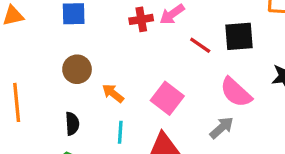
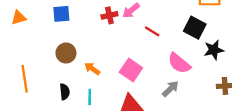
black square: (239, 36) -> (195, 28), moved, turned 35
cyan line: (120, 132) -> (90, 97), moved

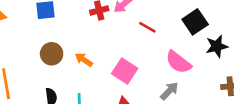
black square: (195, 28) -> (195, 22), turned 30
orange arrow: (92, 69) -> (84, 60), moved

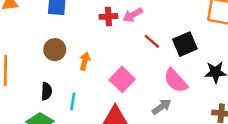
black square: (195, 22) -> (185, 44), moved
orange arrow: (84, 60) -> (85, 61), turned 60

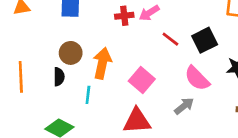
orange arrow: (85, 61) -> (102, 63), size x1.6
black semicircle: (46, 91) -> (59, 77), moved
cyan line: (73, 101) -> (88, 95), moved

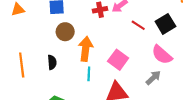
brown circle: (71, 53) -> (65, 32), moved
cyan line: (88, 95) -> (89, 74), moved

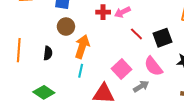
pink square: (118, 60) -> (122, 69), moved

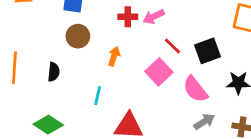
orange arrow: (82, 47) -> (114, 56), moved, size x0.6
pink square: (122, 69) -> (159, 72), moved
gray arrow: (141, 86) -> (204, 122), moved

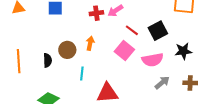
brown circle: (78, 36) -> (67, 50), moved
pink semicircle: (195, 89) -> (153, 60), turned -55

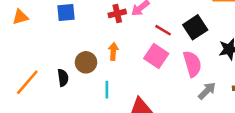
pink semicircle: (153, 60) -> (192, 64), turned -90
orange line: (19, 61) -> (27, 82), turned 50

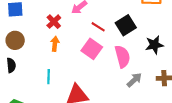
red cross: (117, 13) -> (54, 22), moved, turned -32
brown circle: (86, 62) -> (15, 40), moved

